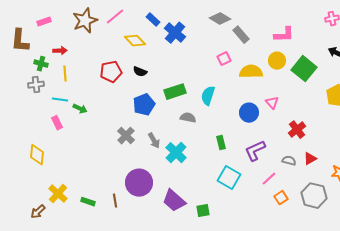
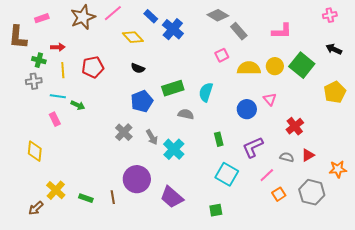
yellow circle: (277, 61) -> (275, 66), moved
red pentagon: (111, 72) -> (93, 67), moved
green square: (203, 211) -> (216, 210), moved

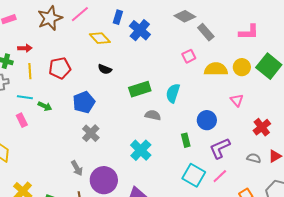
blue rectangle: (151, 16) -> (118, 17), turned 64
blue pentagon: (142, 101) -> (84, 102), moved
blue circle: (247, 109) -> (207, 120), moved
gray arrow: (152, 137) -> (77, 168), moved
pink line: (267, 175) -> (220, 176), moved

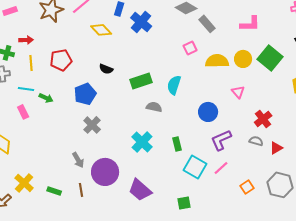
black semicircle: (105, 69) -> (106, 69), moved
green rectangle: (186, 140) -> (177, 144), moved
gray semicircle: (254, 158) -> (256, 141), moved

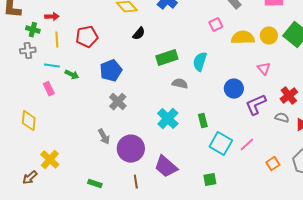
black semicircle: (106, 69) -> (139, 34), moved, turned -72
purple L-shape: (221, 140) -> (256, 105), moved
brown line: (81, 190) -> (136, 182), moved
green rectangle: (54, 191) -> (95, 184), moved

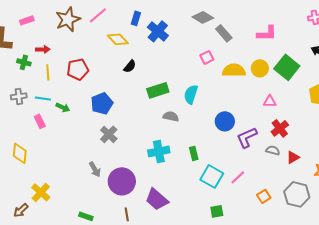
gray cross: (28, 51) -> (19, 96), moved
pink triangle: (264, 69) -> (270, 101), moved, turned -48
cyan cross: (168, 119) -> (159, 151), turned 35
green square: (210, 180) -> (217, 211), moved

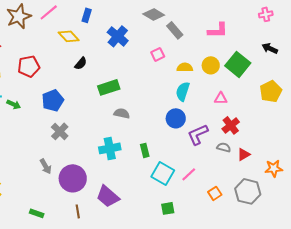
blue cross: (158, 31) -> (118, 36), moved
yellow semicircle: (234, 70) -> (185, 67), size x0.7
cyan semicircle: (191, 94) -> (183, 91), moved

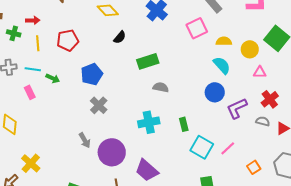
pink square: (158, 54) -> (197, 28), size x1.5
yellow circle: (211, 65) -> (250, 49), moved
cyan semicircle: (183, 91) -> (222, 65), turned 120

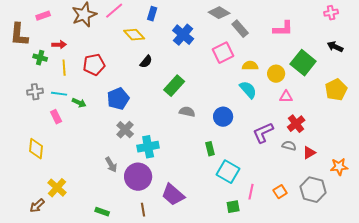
green rectangle: (148, 61) -> (174, 86), turned -30
blue circle: (215, 92) -> (223, 117), moved
cyan cross: (149, 122) -> (148, 147), moved
pink line: (228, 148) -> (251, 192), moved, turned -35

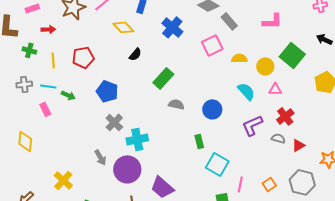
red arrow: (59, 45) -> (48, 29), moved
cyan semicircle: (248, 90) -> (246, 91), moved
blue pentagon: (118, 99) -> (107, 91), turned -30
yellow cross: (57, 188) -> (63, 180), moved

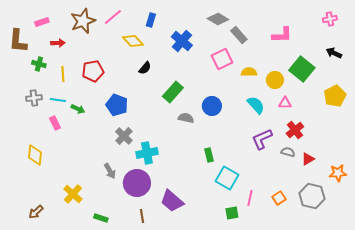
blue circle: (212, 109) -> (212, 106), moved

